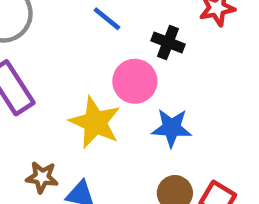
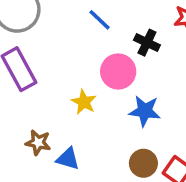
yellow star: (95, 122) -> (84, 102), size x0.6

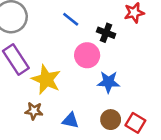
yellow star: (84, 102) -> (46, 80), moved, size x1.6
blue triangle: (68, 159) -> (70, 120), moved

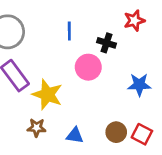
blue line: (71, 19) -> (69, 31), turned 54
blue star: (108, 82) -> (139, 85), moved

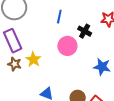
yellow star: (47, 95) -> (33, 59), size x0.7
brown star: (37, 128) -> (15, 64), moved

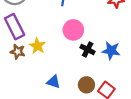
black cross: (85, 31) -> (88, 50), moved

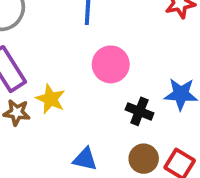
black cross: (88, 50) -> (139, 111), moved

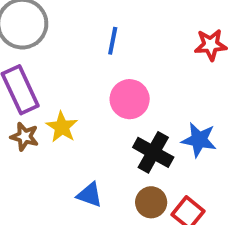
black cross: (139, 111) -> (153, 152), size x1.4

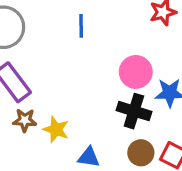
pink circle: (130, 99) -> (136, 72), moved
yellow star: (62, 127) -> (56, 129), moved

